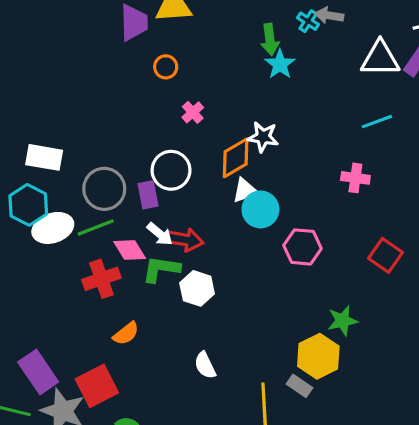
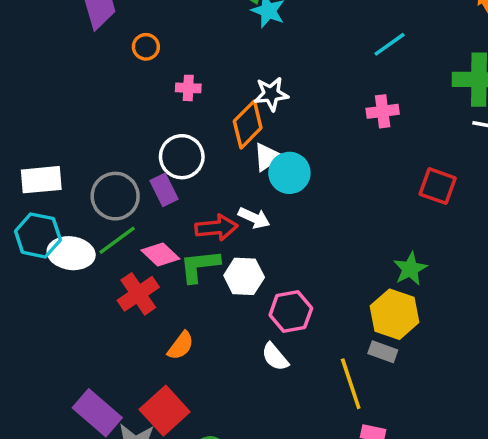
pink cross: (193, 112) -> (188, 88), turned -30
white ellipse: (53, 228) -> (71, 253), turned 42
white arrow: (160, 234) -> (254, 218), moved
pink hexagon: (303, 247) -> (291, 312), moved

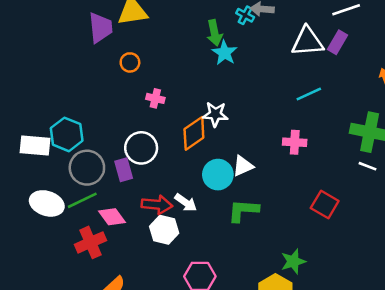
white triangle: (267, 157) -> (243, 166), moved
cyan hexagon: (38, 235) -> (67, 134), moved
green L-shape: (200, 266) -> (243, 211), moved
white hexagon: (244, 276) -> (164, 230), moved

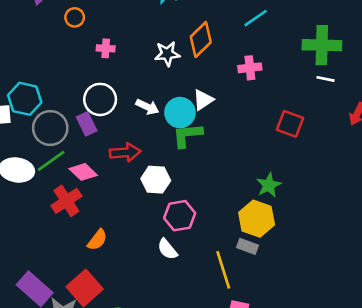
orange diamond: (194, 133) -> (201, 39), moved
white arrow: (186, 203) -> (147, 107), moved
green L-shape: (243, 211) -> (187, 135), moved
white hexagon: (164, 230) -> (156, 180), moved

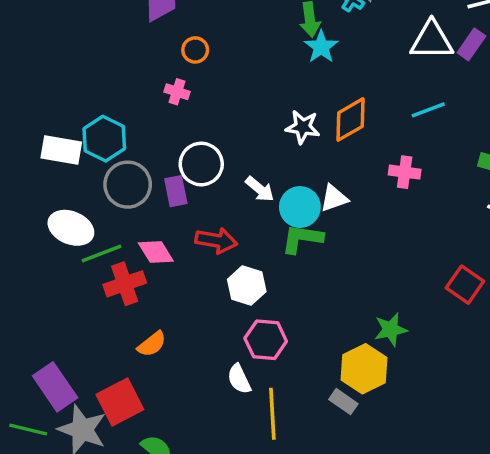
pink cross: (106, 48) -> (177, 92), moved
red square: (290, 124) -> (465, 285), moved
green line: (51, 161) -> (102, 254), moved
yellow line: (223, 270) -> (272, 414), moved

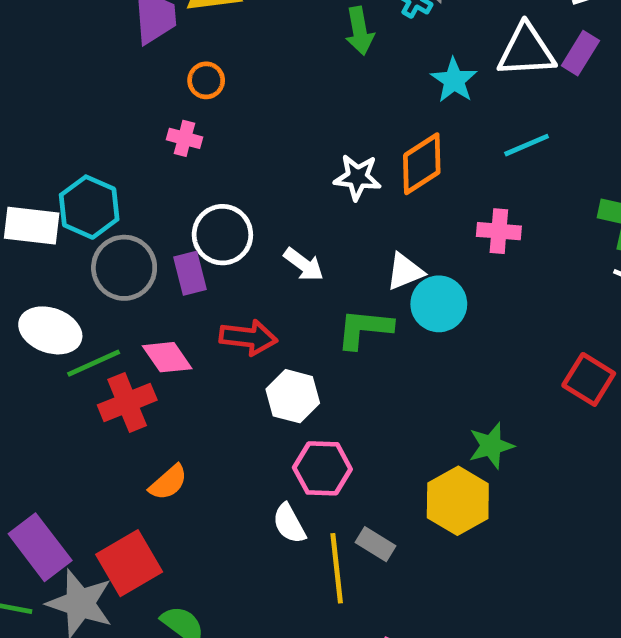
cyan star: (321, 47) -> (454, 80), moved
cyan circle: (300, 207) -> (439, 304), moved
gray rectangle: (343, 402) -> (376, 544), moved

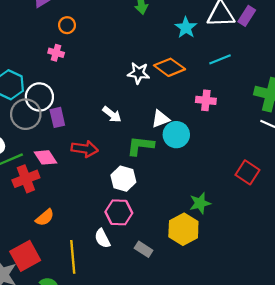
orange diamond: (422, 164) -> (170, 67), turned 68
white circle: (222, 235) -> (39, 97), moved
white hexagon: (293, 396) -> (123, 179), moved
yellow line: (337, 568) -> (73, 257), moved

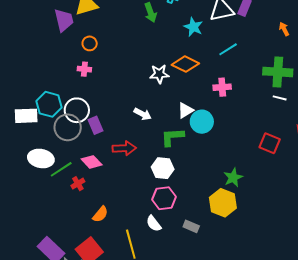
red cross: (26, 179) -> (78, 184), size x0.6

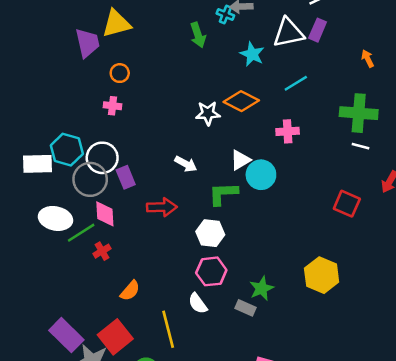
pink diamond: (92, 162) -> (105, 214), moved, turned 40
green star: (233, 178) -> (261, 288), moved
yellow hexagon: (223, 203) -> (322, 275), moved

